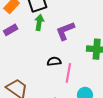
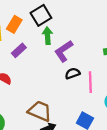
purple L-shape: (65, 31) -> (64, 51), moved

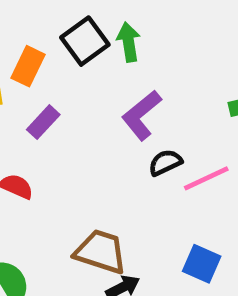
green arrow: (48, 36) -> (129, 42), moved
pink line: (90, 82) -> (206, 178), turned 72

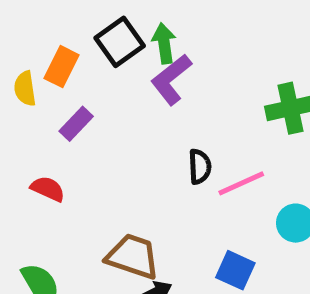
purple L-shape: (142, 115) -> (171, 79), moved
black semicircle: (165, 163) -> (200, 167), turned 112

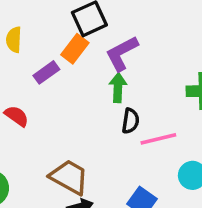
green arrow: (164, 43) -> (118, 88), moved
orange rectangle: (61, 67) -> (75, 49), moved

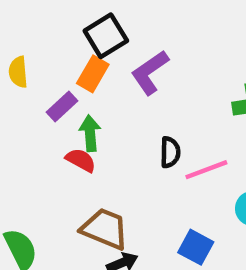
green arrow: (118, 88) -> (90, 133), moved
red semicircle: (17, 116) -> (81, 160), moved

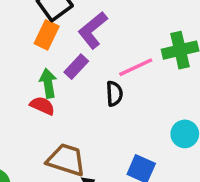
purple rectangle: (62, 106) -> (76, 67), moved
pink line: (206, 170) -> (136, 67), moved

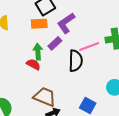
orange rectangle: (47, 35) -> (39, 24), turned 56
black semicircle: (114, 94) -> (76, 61), size x1.5

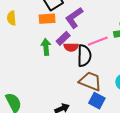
red semicircle: (33, 64) -> (71, 47), moved, turned 152
brown trapezoid: (45, 97) -> (90, 81), moved

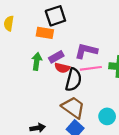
purple L-shape: (74, 18) -> (86, 51), moved, turned 35

